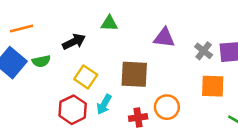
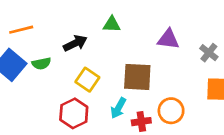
cyan arrow: (104, 104) -> (118, 108), moved

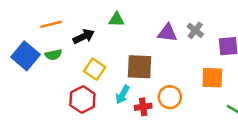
orange line: (21, 30) -> (51, 24), moved
gray cross: (209, 53) -> (195, 30), moved

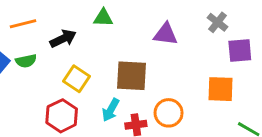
gray cross: (195, 30) -> (218, 22), moved

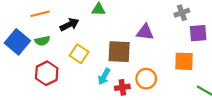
gray cross: (218, 22) -> (182, 13), turned 32
purple triangle: (166, 34) -> (145, 32), moved
red hexagon: (62, 116) -> (47, 73), moved

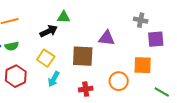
gray cross: (182, 13) -> (141, 20), turned 32
black arrow: (69, 25) -> (49, 31), moved
cyan arrow: (104, 76) -> (54, 79), moved
orange circle: (146, 79) -> (119, 81), moved

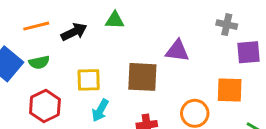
black arrow: (49, 31) -> (74, 32), moved
yellow square: (46, 58) -> (89, 80), turned -36

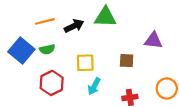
green triangle: (115, 20) -> (105, 17), size x1.5
brown square: (142, 77) -> (127, 61), size x0.6

